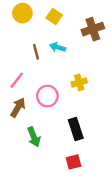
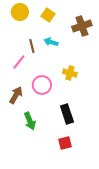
pink line: (17, 80) -> (19, 62), moved
yellow cross: (79, 82) -> (70, 73), turned 32

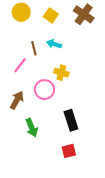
brown cross: (82, 26) -> (84, 14), moved, turned -36
yellow cross: (70, 73) -> (61, 73), moved

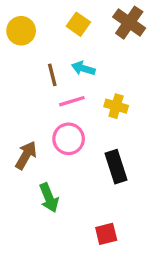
yellow circle: (21, 12) -> (21, 31), moved
pink line: (20, 65) -> (72, 101), moved, turned 35
yellow cross: (61, 73) -> (116, 106), moved
black rectangle: (71, 120) -> (116, 167), moved

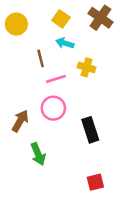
cyan arrow: (83, 68) -> (65, 43), moved
yellow cross: (116, 106) -> (86, 67), moved
red square: (106, 234) -> (95, 182), moved

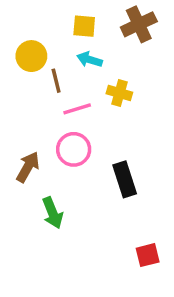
brown cross: (100, 18) -> (139, 24), turned 30
yellow square: (61, 19) -> (84, 26), turned -30
yellow circle: (16, 24) -> (31, 56), moved
red square: (95, 182) -> (148, 255), moved

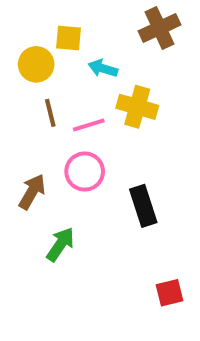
yellow square: (84, 26) -> (68, 38), moved
brown line: (56, 81) -> (50, 113), moved
yellow cross: (119, 93) -> (137, 107), size x1.4
green arrow: (53, 213) -> (60, 244), turned -124

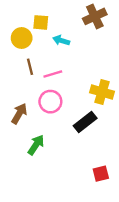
yellow cross: (137, 107) -> (102, 92), moved
black rectangle: (143, 206) -> (85, 122), turned 70

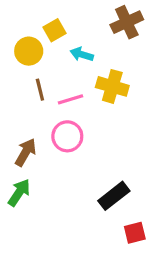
yellow square: (41, 22) -> (54, 30), turned -35
yellow cross: (102, 92) -> (112, 86), moved
black rectangle: (85, 122) -> (114, 196), moved
green arrow: (36, 145) -> (19, 193), moved

